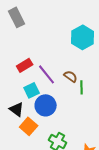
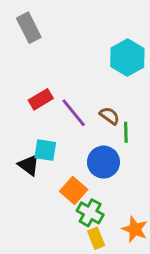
cyan square: (32, 90) -> (45, 150), moved, turned 35
blue circle: (46, 105) -> (103, 162), moved
orange square: (29, 126) -> (74, 190), moved

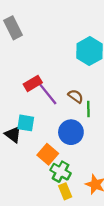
red rectangle: (41, 99) -> (33, 83), moved

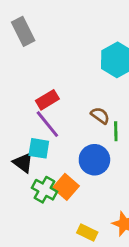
purple line: (48, 94) -> (47, 124), moved
green cross: (61, 172) -> (45, 190), moved
yellow rectangle: (65, 191) -> (87, 232), turned -42

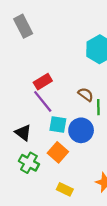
cyan square: (39, 148) -> (58, 125), moved
green cross: (45, 190) -> (29, 163), moved
yellow rectangle: (87, 232) -> (65, 189), moved

